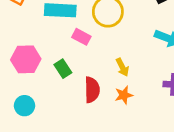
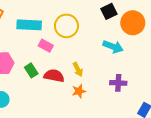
red semicircle: (92, 90) -> (54, 76), moved, turned -78

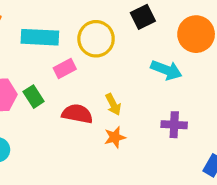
black square: (109, 11) -> (143, 17), moved
pink rectangle: (46, 46) -> (65, 68), turned -56
green rectangle: (31, 70) -> (34, 97), moved

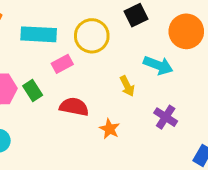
yellow arrow: (113, 104) -> (127, 86), moved
purple cross: (174, 125) -> (166, 117), turned 30
orange star: (115, 137) -> (109, 129), turned -30

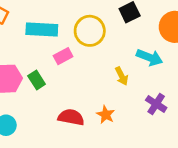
red semicircle: (74, 107) -> (71, 117), moved

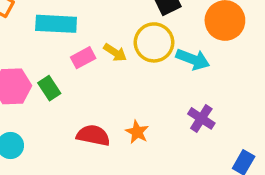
yellow circle: (90, 31) -> (154, 42), moved
yellow arrow: (122, 76) -> (115, 53), moved, turned -30

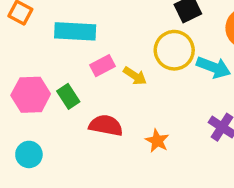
yellow arrow: (115, 53) -> (135, 76), moved
red semicircle: (93, 135) -> (106, 125), moved

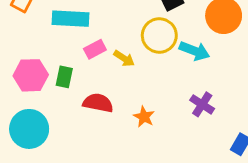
green rectangle: (68, 96) -> (64, 77), turned 45
cyan circle: (29, 154) -> (29, 129), size x1.6

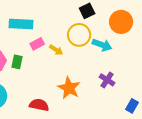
red semicircle: (98, 103) -> (39, 105), moved
orange star: (144, 117) -> (69, 88), size x1.6

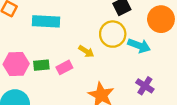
pink rectangle: (37, 44) -> (64, 67), moved
green rectangle: (17, 62) -> (41, 65), turned 72

